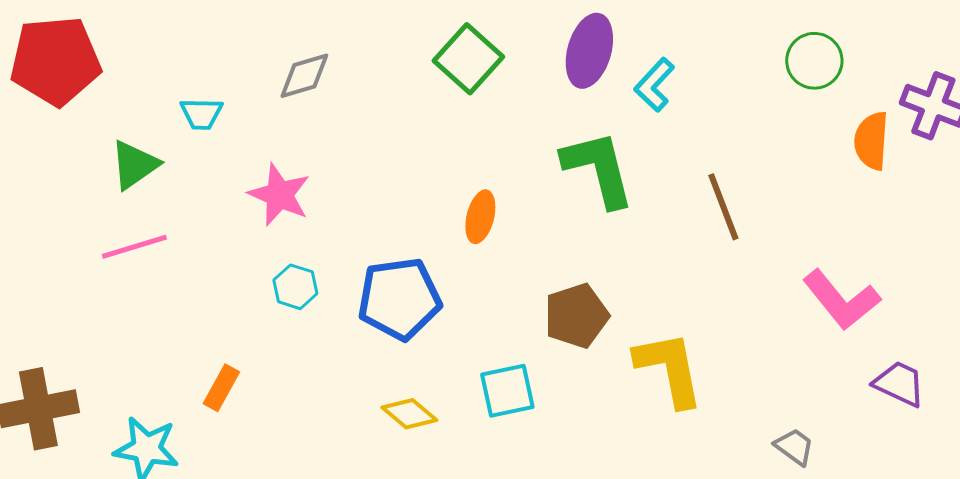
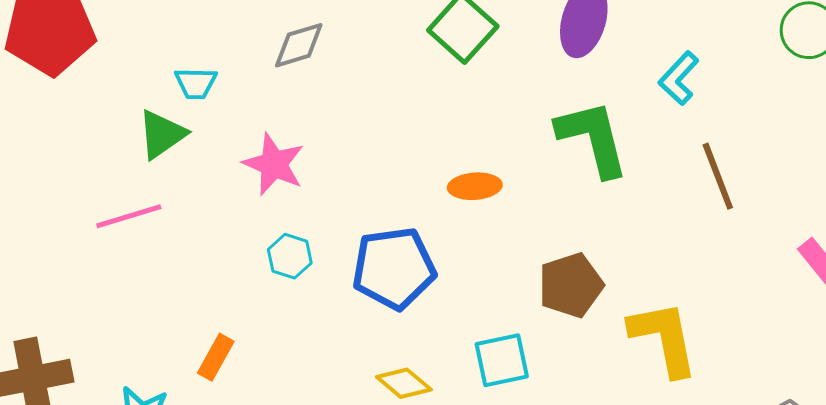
cyan L-shape: (654, 85) -> (679, 78), moved
green triangle: (134, 165) -> (162, 134), moved
orange ellipse: (480, 217) -> (475, 186), turned 72

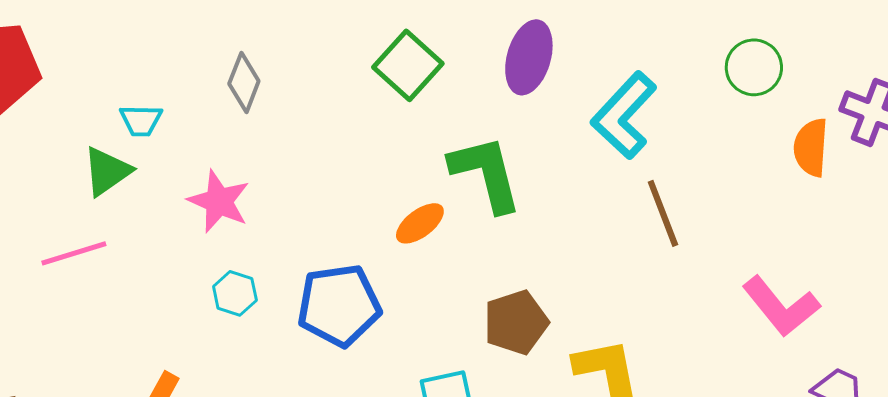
gray diamond: (299, 45) -> (244, 82), turned -52
cyan L-shape: (679, 78) -> (624, 115), size x1.6
green L-shape: (593, 138) -> (486, 173), moved
orange ellipse: (475, 186) -> (420, 223), turned -33

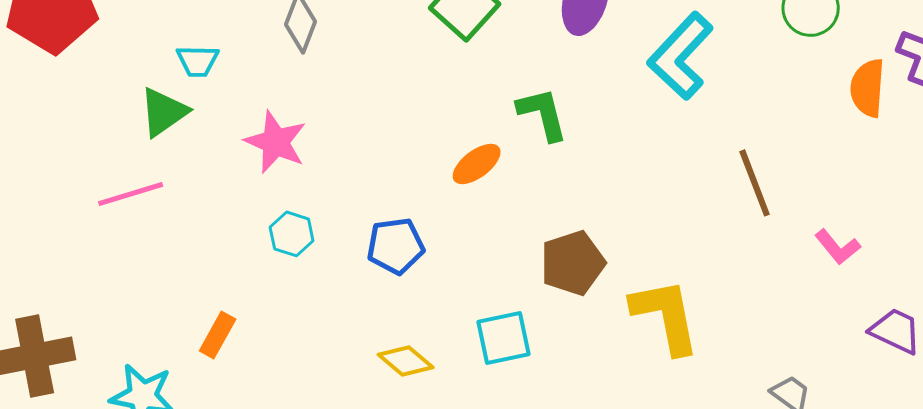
green L-shape: (486, 173) -> (543, 114), size x0.7
brown line: (663, 213) -> (755, 183), moved
blue pentagon: (339, 305) -> (396, 246), size x0.7
pink L-shape: (781, 306) -> (838, 247), size x0.6

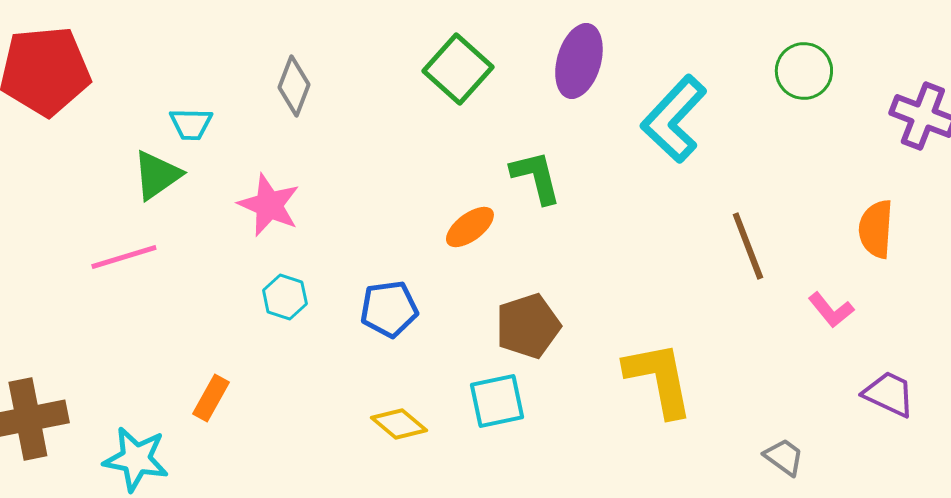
orange semicircle: (868, 88) -> (876, 229), moved
brown pentagon: (573, 263) -> (528, 326), moved

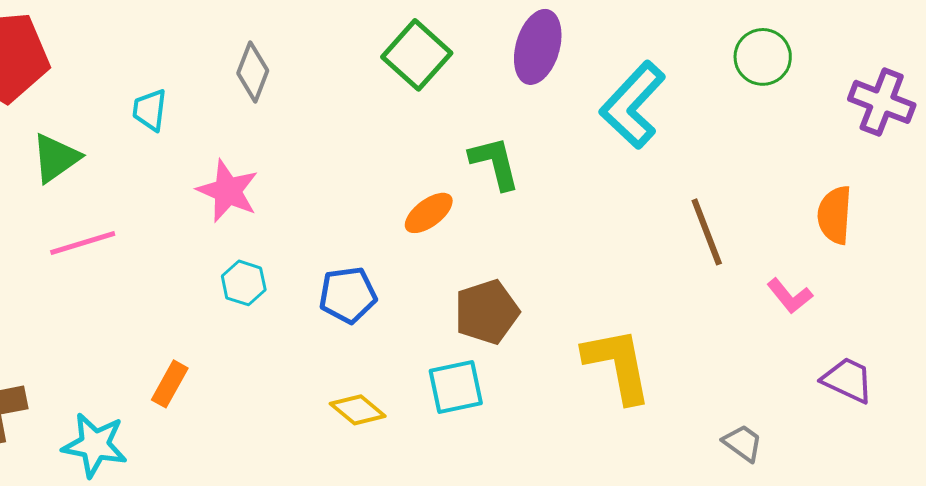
cyan trapezoid: (191, 124) -> (150, 110), turned 96
green triangle: (157, 175) -> (56, 158), moved

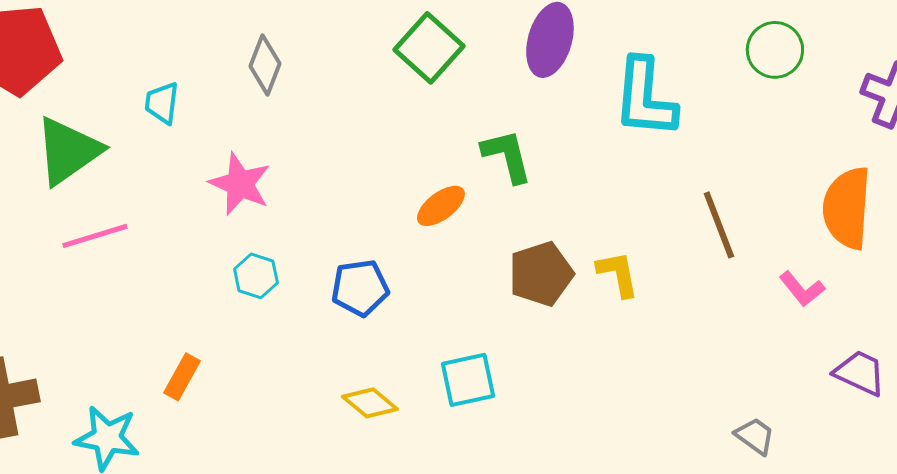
cyan L-shape: (633, 105) -> (645, 98), turned -38
green triangle: (56, 158) -> (68, 151), size x1.4
orange semicircle: (835, 215) -> (847, 208), size x1.4
brown pentagon: (487, 312) -> (541, 274), moved
yellow L-shape: (618, 365) -> (618, 274), moved, size x0.6

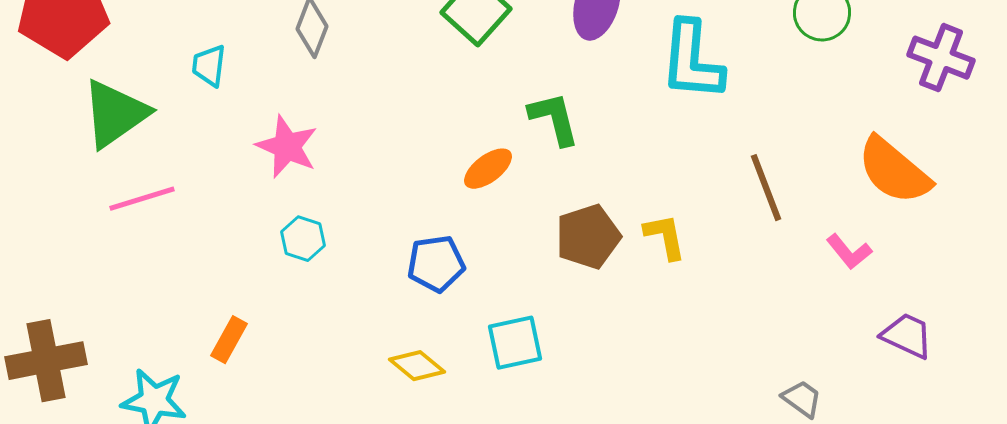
orange semicircle: (847, 208) -> (894, 171), turned -54
blue pentagon: (360, 288) -> (436, 264), moved

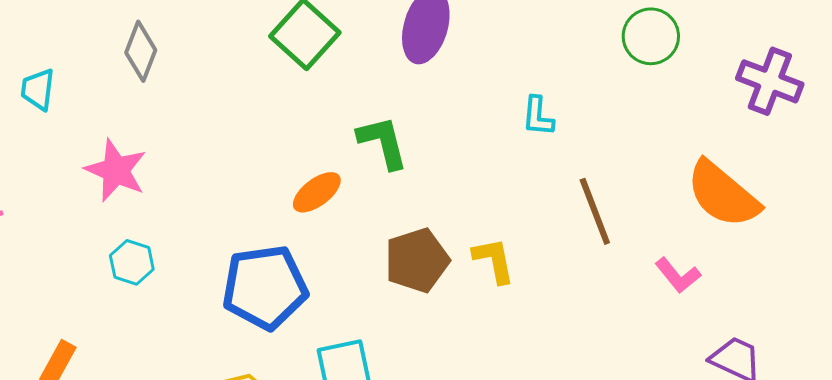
cyan L-shape: (692, 61) -> (538, 116), moved, size x0.5
blue pentagon: (436, 264) -> (265, 287), size x1.5

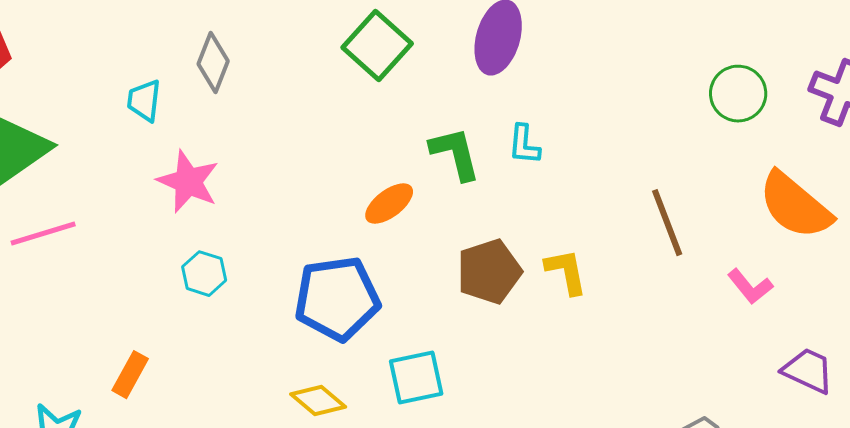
green circle: (651, 36) -> (738, 94), moved
cyan trapezoid: (38, 89) -> (144, 101), moved
cyan L-shape: (538, 116) -> (524, 145), moved

